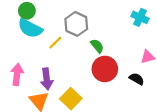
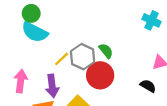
gray hexagon: (76, 24) -> (83, 57), moved
yellow line: (55, 43) -> (62, 59), moved
red circle: (105, 69) -> (100, 75), moved

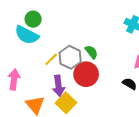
green circle: (31, 13) -> (33, 19), moved
purple arrow: (52, 86) -> (59, 86), moved

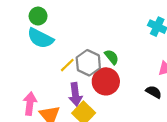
green circle: (33, 19) -> (38, 16), moved
pink arrow: (14, 80) -> (30, 104), moved

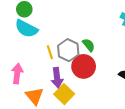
yellow line: (67, 65) -> (50, 52), turned -64
pink arrow: (30, 104) -> (17, 74), moved

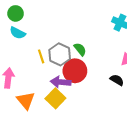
cyan semicircle: (26, 29) -> (18, 33), size x0.7
purple arrow: (57, 78) -> (61, 82), moved, turned 102

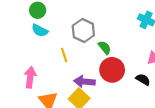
gray hexagon: (60, 54) -> (83, 30), moved
red circle: (75, 71) -> (112, 70), moved

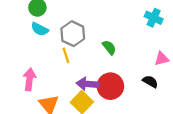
gray hexagon: (83, 30) -> (73, 34), moved
red circle: (112, 70) -> (110, 86), moved

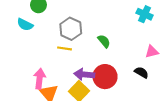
cyan semicircle: (40, 29) -> (25, 25), moved
yellow line: (66, 55) -> (64, 48), turned -64
pink arrow: (29, 79) -> (40, 79), moved

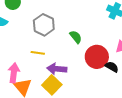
yellow line: (64, 48) -> (38, 53), moved
red circle: (105, 77) -> (97, 57), moved

